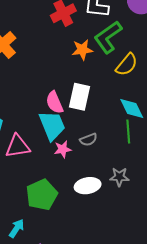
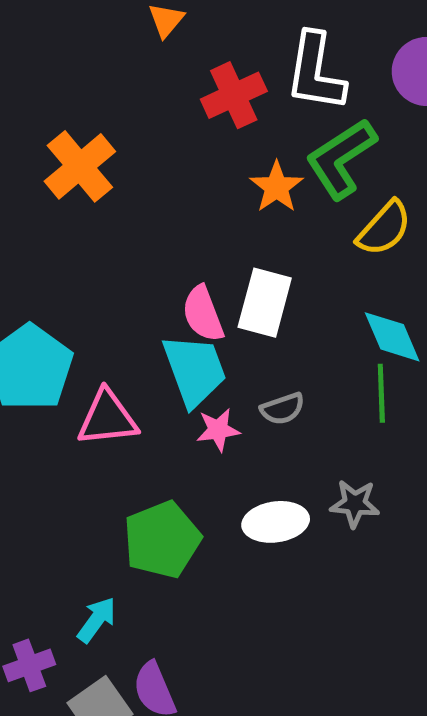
orange star: (82, 50) -> (277, 187), turned -30

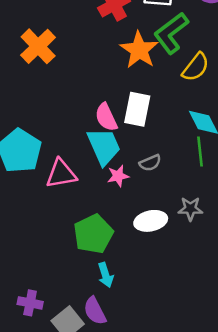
orange star: (277, 187) -> (139, 50), size x1.4
cyan arrow: (97, 620) -> (106, 275), moved, turned 130
purple cross: (29, 665) -> (30, 303), turned 35

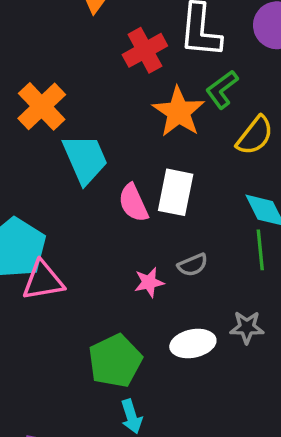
green L-shape: (171, 33) -> (222, 89), size x0.7
cyan trapezoid: (104, 146) -> (85, 159), moved
pink triangle: (61, 174) -> (43, 281), moved

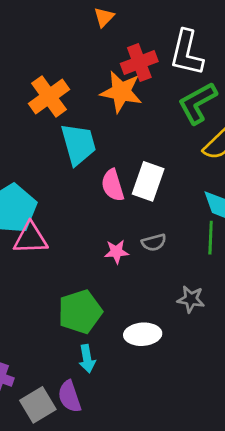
green L-shape: (222, 89) -> (197, 103), size x1.4
orange star: (179, 112) -> (121, 92), moved, turned -30
white ellipse: (193, 344) -> (143, 334), moved

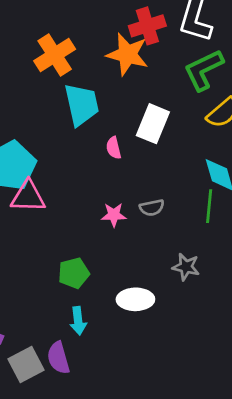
white rectangle: (148, 181) -> (153, 124), moved
pink semicircle: (113, 185) -> (114, 148), size x0.7
green pentagon: (80, 312) -> (74, 273), size x0.7

